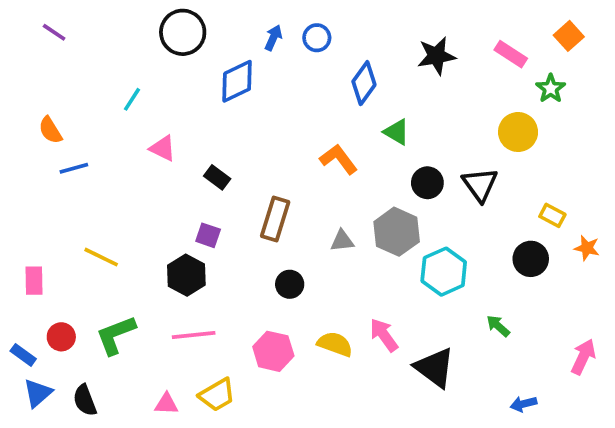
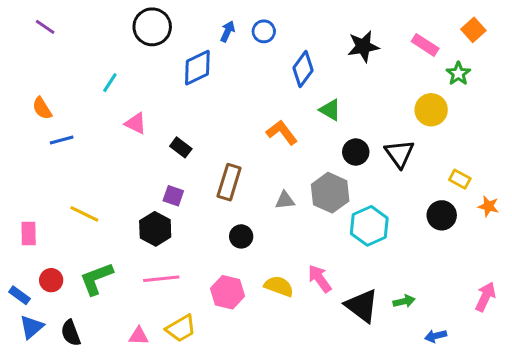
green arrow: (498, 326) -> (404, 301), moved, turned 125

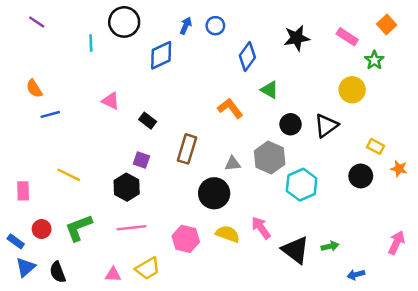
cyan line: (110, 83) -> (91, 43), moved, turned -35
black triangle: (399, 154) -> (326, 125), turned 30
black circle: (241, 236) -> (214, 193), moved, size x1.6

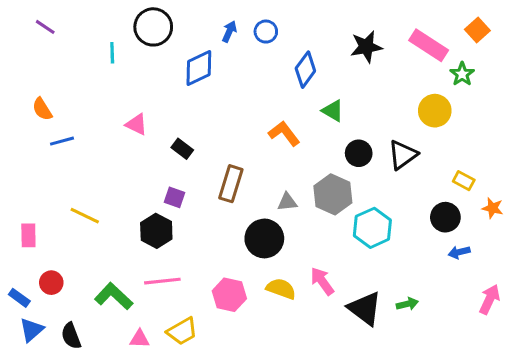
pink rectangle: (347, 37) -> (429, 45), size x1.4
green L-shape: (79, 228) -> (114, 296), moved, turned 64
blue arrow: (356, 275) -> (459, 252), moved

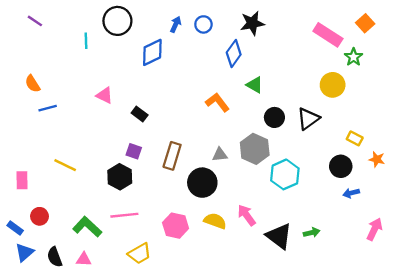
black star: (366, 47) -> (252, 23), moved
brown rectangle: (231, 184) -> (172, 156), moved
pink triangle: (140, 339) -> (84, 259), moved

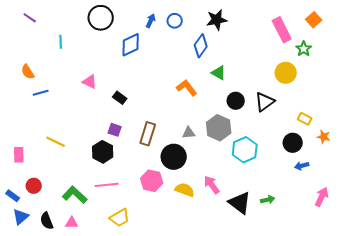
pink rectangle: (328, 35) -> (282, 30), turned 30
cyan line: (86, 41) -> (61, 42), moved
pink hexagon: (176, 226) -> (152, 181), moved

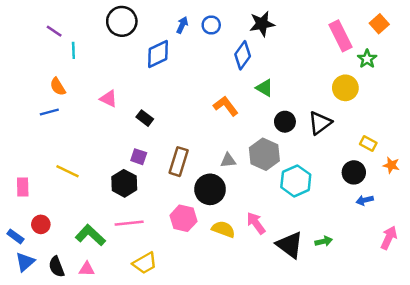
purple line: (30, 18) -> (54, 31), moved
orange semicircle: (28, 72) -> (58, 87), moved

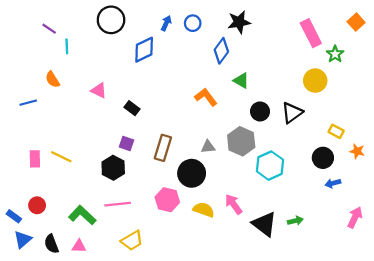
orange square: (379, 24) -> (356, 22), moved
blue line: (49, 112) -> (28, 103), moved
pink rectangle: (23, 187) -> (35, 159), moved

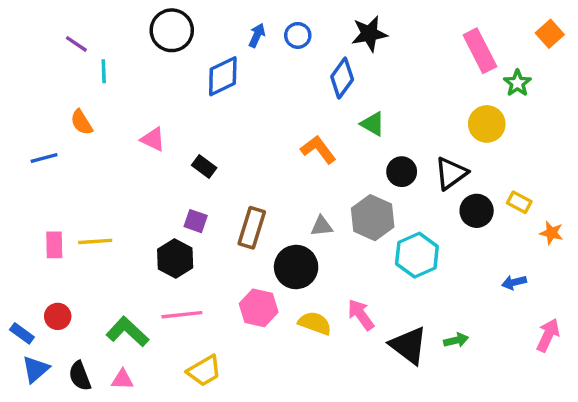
yellow line: (61, 157) -> (95, 241), turned -30
black circle: (323, 158) -> (477, 211), moved

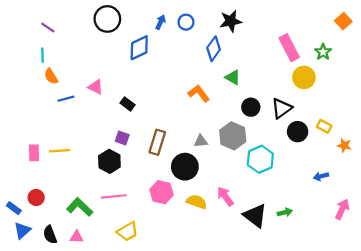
pink rectangle: (480, 51) -> (289, 48), moved
cyan line: (104, 71) -> (43, 55), moved
blue line: (44, 158) -> (66, 99), moved

